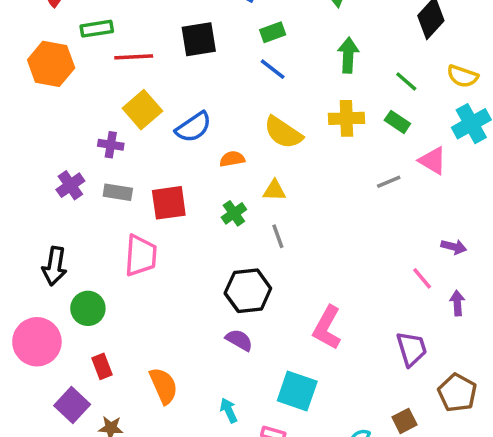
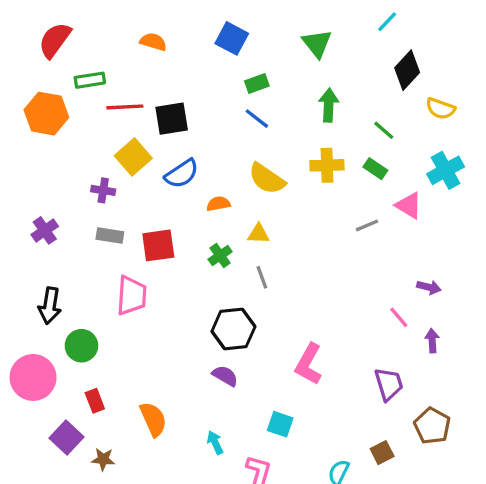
black square: (199, 39) -> (172, 119), moved
yellow semicircle: (463, 76) -> (441, 109), moved
purple cross: (70, 185) -> (45, 230), moved
cyan square: (297, 391) -> (280, 424), size x0.7

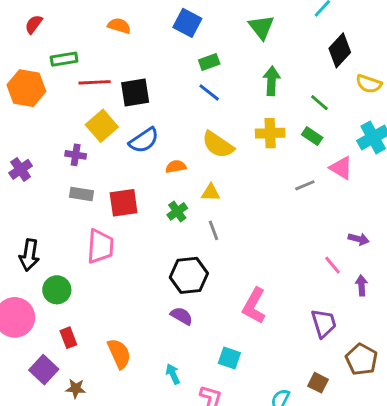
red semicircle: (55, 40) -> (34, 24), size x0.6
purple cross: (45, 230) -> (21, 169), moved
brown square: (382, 453) -> (318, 383), turned -36

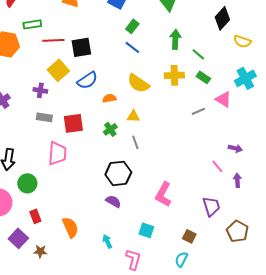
green rectangle: (209, 62) -> (132, 26), turned -32
green line: (319, 103) -> (198, 54), moved
brown square: (318, 383) -> (189, 236), moved

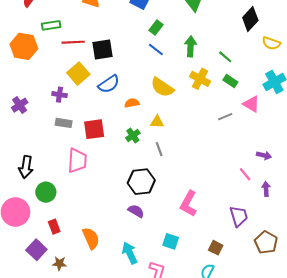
green arrow: (175, 39) -> (191, 46), moved
yellow cross: (174, 75) -> (200, 79), turned 30
cyan arrow: (107, 241) -> (130, 253), size x1.5

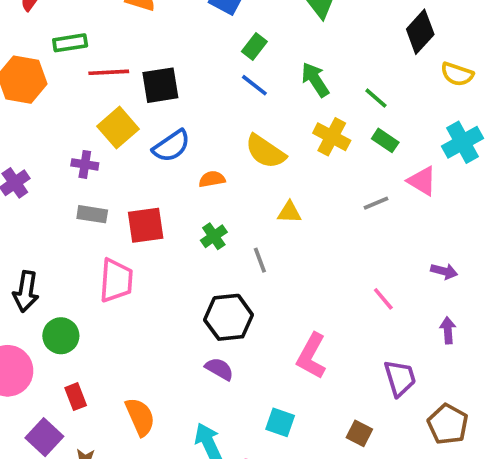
green arrow: (191, 46) -> (315, 80), turned -36
yellow triangle: (157, 122) -> (289, 212), moved
pink line: (245, 174) -> (383, 299), moved

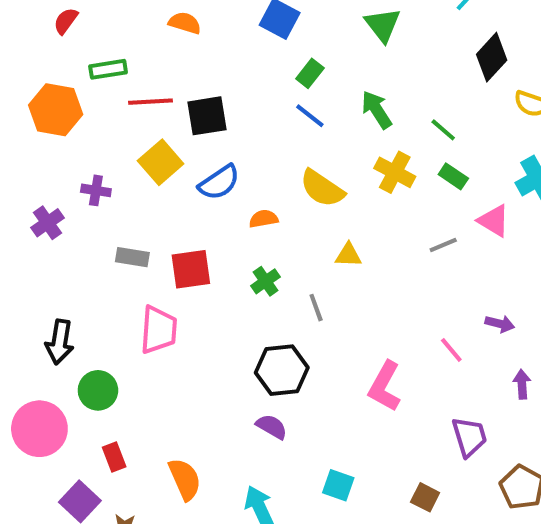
purple cross: (85, 164) -> (96, 190), moved
purple arrow: (444, 271) -> (500, 324), moved
pink L-shape: (311, 356) -> (385, 386), moved

